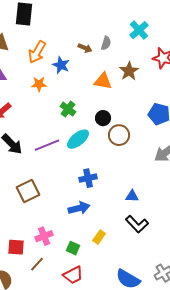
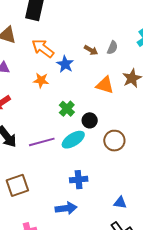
orange arrow: (37, 52) -> (43, 48), turned 90
black circle: (103, 118) -> (90, 120), moved

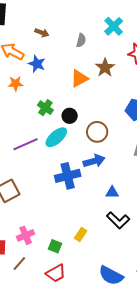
brown arrow: (91, 50) -> (42, 33), moved
orange triangle: (105, 85) -> (79, 78), turned -36
blue cross: (79, 180) -> (68, 176), size x1.4
blue arrow: (66, 208) -> (94, 161), moved

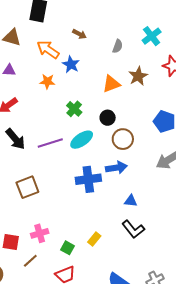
black circle: (70, 116) -> (108, 118), moved

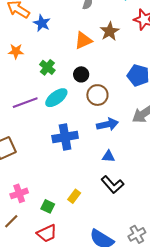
orange star: (47, 82) -> (16, 51), moved
blue arrow: (116, 168) -> (108, 124), moved

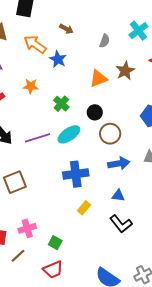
yellow rectangle: (74, 196) -> (84, 208), moved

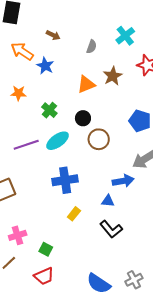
blue arrow: (119, 163) -> (123, 181), moved

